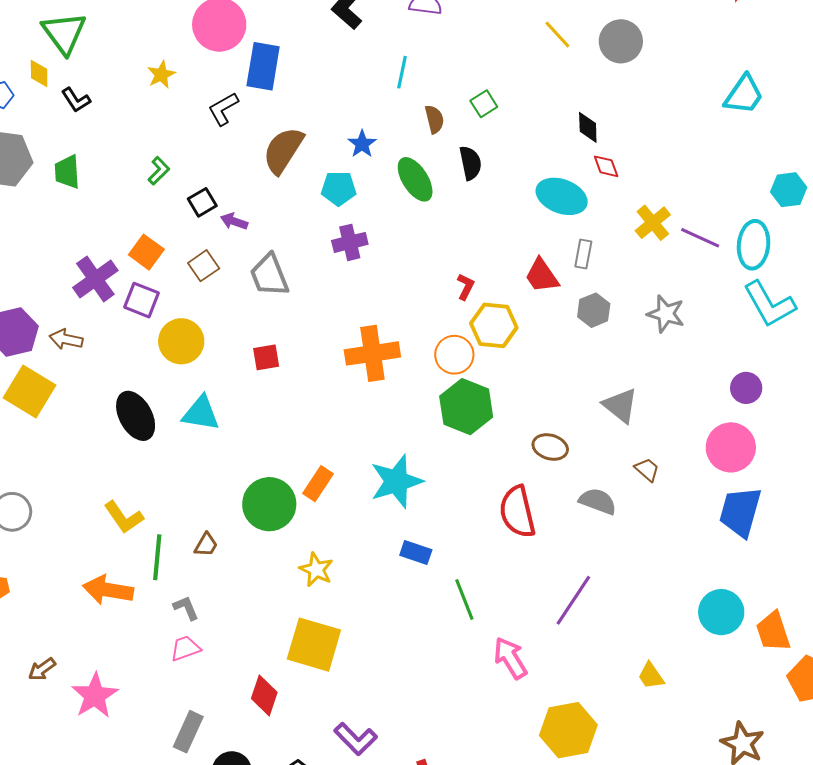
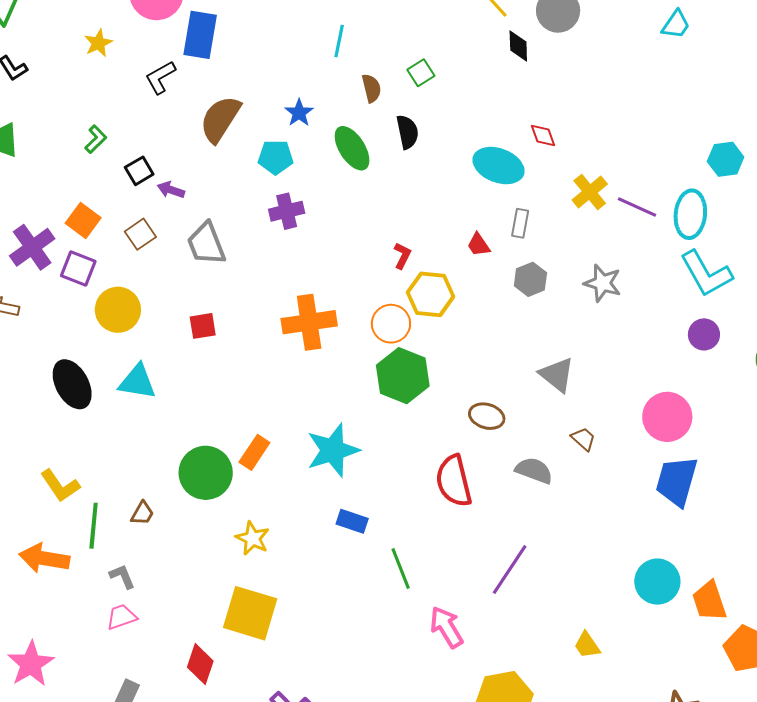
cyan trapezoid: (744, 95) -> (676, 25), moved, size x0.7
black diamond: (588, 127) -> (518, 46), moved
red trapezoid: (542, 276) -> (479, 245), size x0.7
purple circle: (746, 388) -> (704, 334), moved

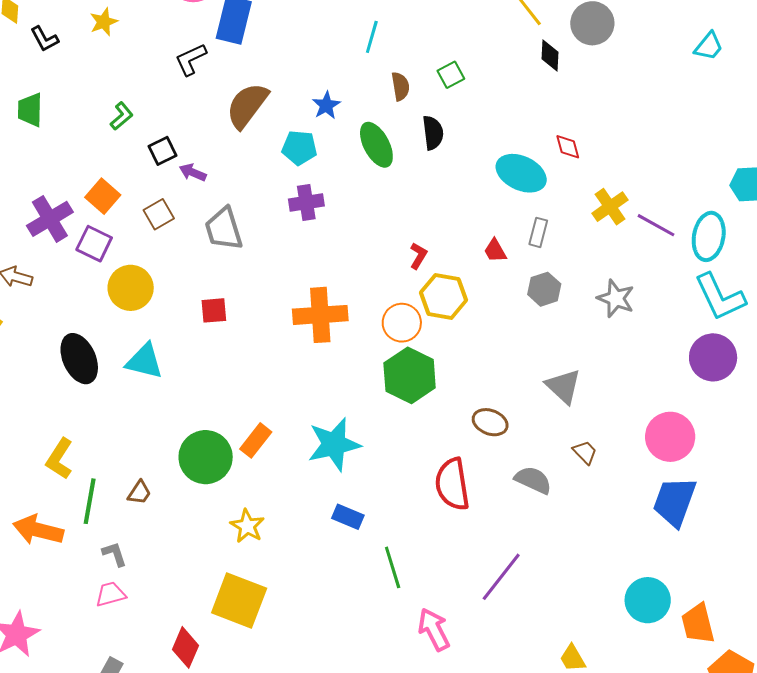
yellow star: (98, 43) -> (104, 22), moved
purple circle: (704, 334) -> (713, 357), size x1.5
yellow L-shape: (60, 486) -> (59, 459), turned 63

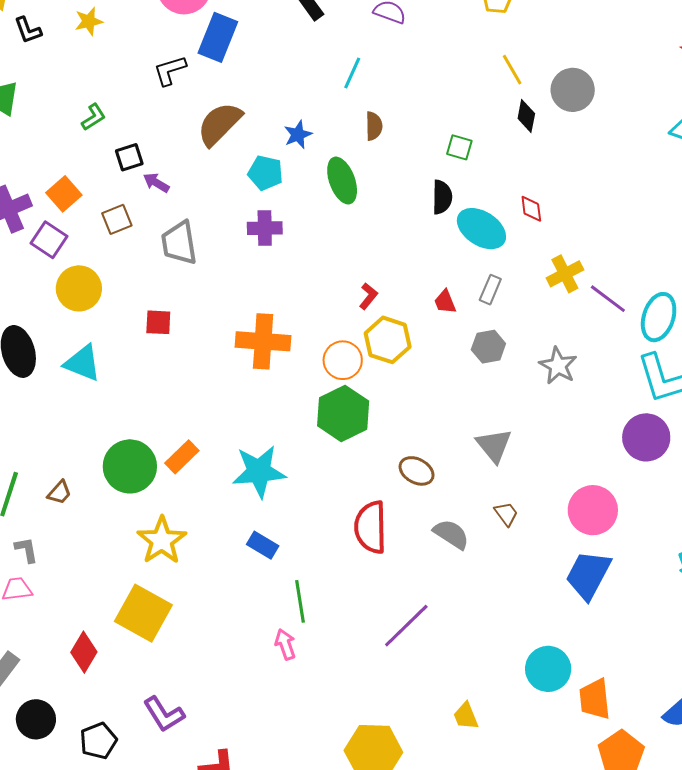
green square: (451, 75) -> (459, 147), moved, turned 36
black semicircle: (433, 133) -> (442, 197), moved
yellow star: (247, 526) -> (162, 540), size x1.4
pink arrow: (434, 629) -> (285, 644), moved, size x0.7

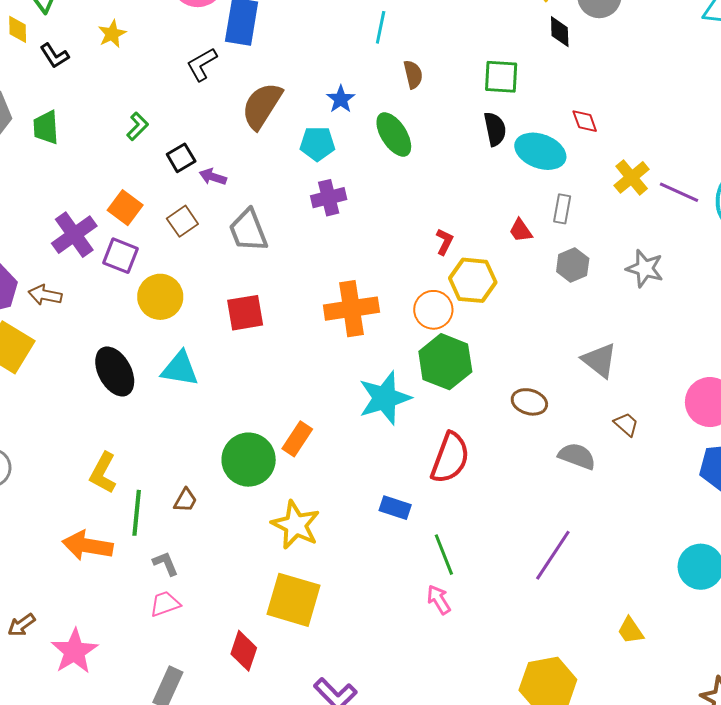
green square: (459, 147) -> (501, 77), size x1.4
red square: (158, 322) -> (245, 313), size x1.4
cyan star: (259, 471) -> (385, 398), moved
red semicircle: (371, 527) -> (450, 458), moved, turned -146

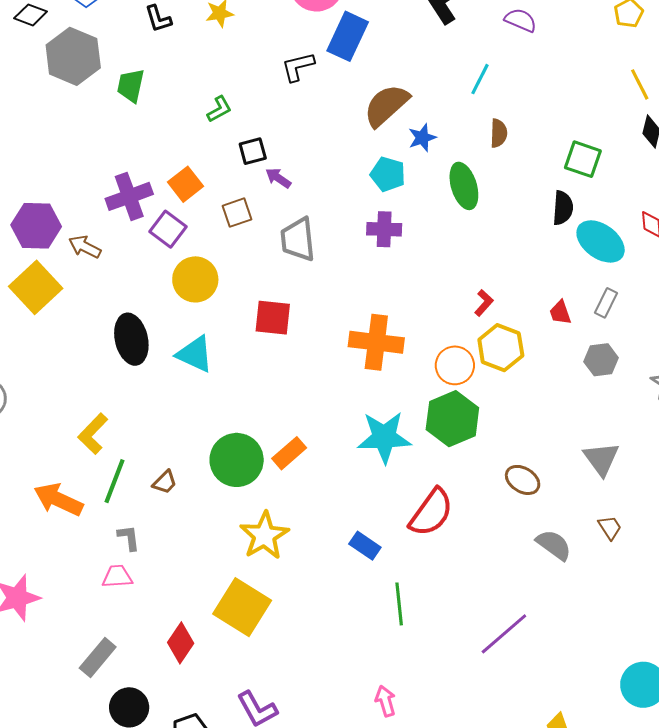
brown semicircle: (262, 106) -> (386, 105), moved
pink arrow: (439, 600) -> (385, 701), moved

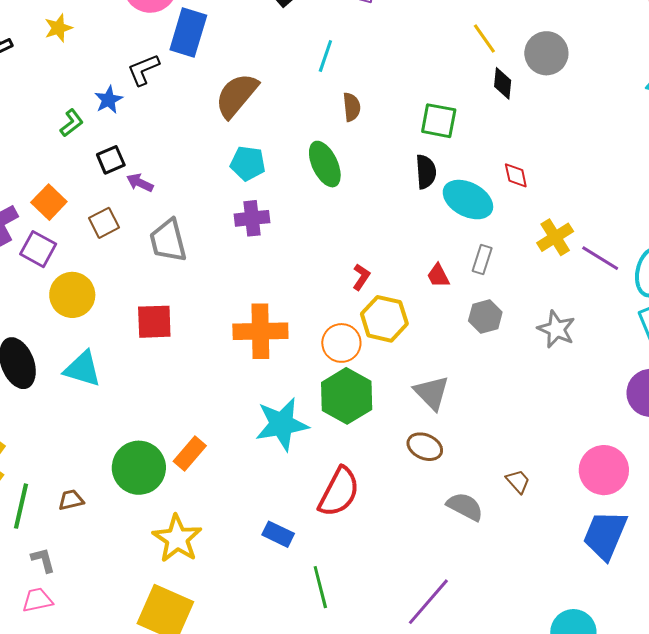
blue star: (422, 138) -> (109, 100), moved
gray triangle: (601, 459) -> (432, 393), moved
brown trapezoid: (165, 482) -> (71, 500), turned -140

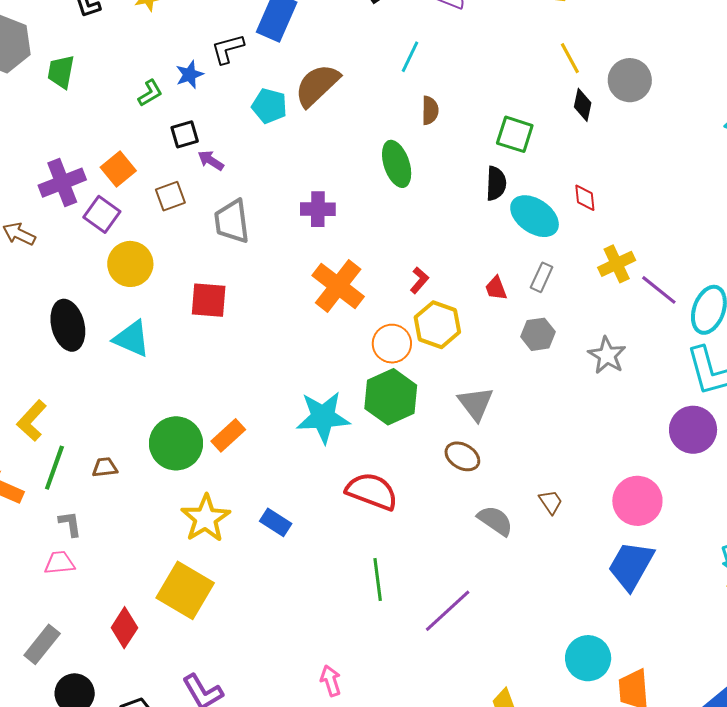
cyan pentagon: (248, 163) -> (269, 106), moved
orange cross: (260, 331) -> (338, 286), moved, turned 32
red semicircle: (339, 492) -> (372, 491), turned -104
blue rectangle: (278, 534) -> (276, 522), moved
green line: (320, 587) -> (378, 579), moved

